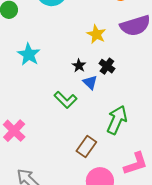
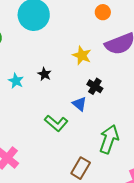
cyan star: (29, 54) -> (16, 81), size x0.7
black star: (79, 66) -> (44, 74), moved

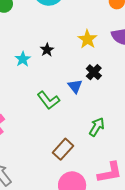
cyan star: (16, 81) -> (23, 59), moved
green arrow: (109, 139) -> (97, 127), size x0.7

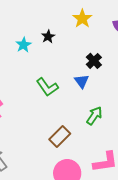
yellow star: (87, 39) -> (82, 19), moved
blue triangle: (75, 86) -> (82, 81), moved

